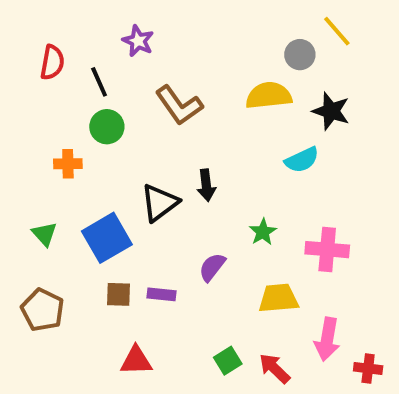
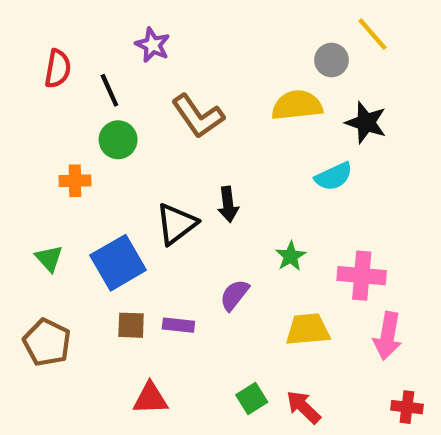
pink arrow: (327, 339) -> (388, 336), moved

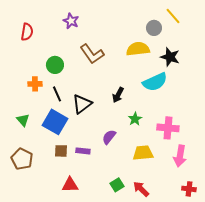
black line: (109, 90) -> (57, 94), moved
cyan semicircle: (334, 176) -> (155, 82), size x1.4
black arrow: (228, 204) -> (118, 95), moved, turned 35
blue square: (118, 263) -> (55, 122), turned -30

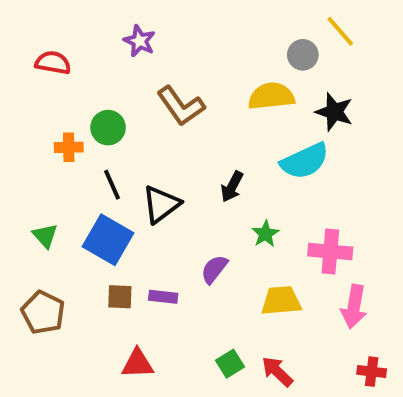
red semicircle: (27, 32) -> (53, 63), turned -90
orange cross: (35, 84) -> (69, 147), moved

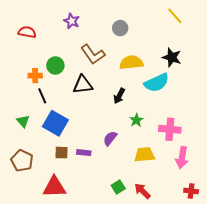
gray circle: (303, 55) -> (120, 28), moved
yellow semicircle: (271, 96) -> (131, 62), moved
black line: (112, 185) -> (42, 96), moved
black triangle: (161, 204) -> (83, 85), moved, turned 30
red triangle: (138, 364) -> (54, 187), moved, size x1.4

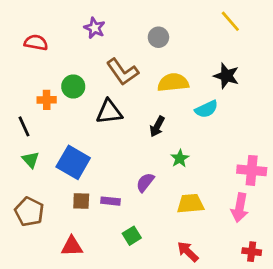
cyan semicircle: (157, 83) -> (206, 109), size x0.7
black line: (42, 96) -> (24, 126), moved
pink cross: (170, 129) -> (252, 170), moved
red triangle: (54, 187) -> (72, 246), size x0.7
green square: (118, 187) -> (132, 236), moved

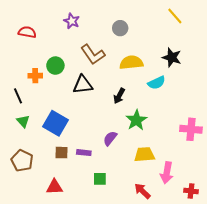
green star: (180, 158) -> (136, 120), size x1.5
pink arrow: (240, 208) -> (167, 173), moved
green square: (132, 236) -> (100, 179), turned 32

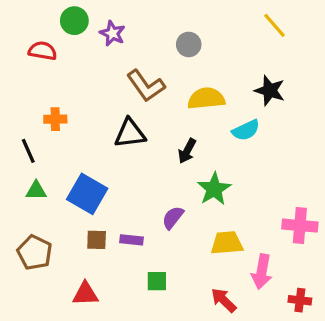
green circle: (55, 66) -> (74, 21), moved
green triangle: (23, 121) -> (36, 191), turned -48
pink cross: (191, 129) -> (300, 226), moved

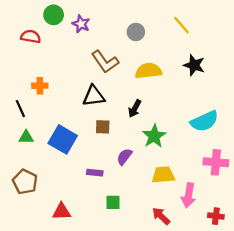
yellow line: (274, 25) -> (182, 25), moved
cyan semicircle: (246, 130) -> (204, 121), moved, size x1.4
brown square: (97, 240) -> (103, 127), moved

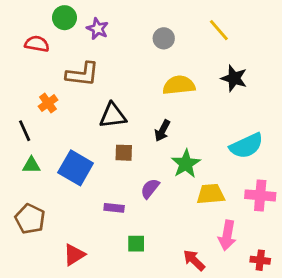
brown L-shape: (105, 62) -> (82, 74), moved, turned -48
orange cross: (40, 86) -> (48, 103), turned -35
yellow trapezoid: (163, 175) -> (211, 194), moved
red triangle: (62, 211) -> (74, 255), turned -30

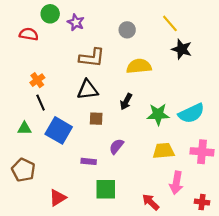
brown L-shape: (82, 74) -> (92, 58), moved
black star: (234, 78) -> (182, 49), moved
black line: (25, 131) -> (41, 103), moved
green star: (186, 164) -> (158, 114), moved, turned 30
green square: (136, 244) -> (106, 189), size x1.5

